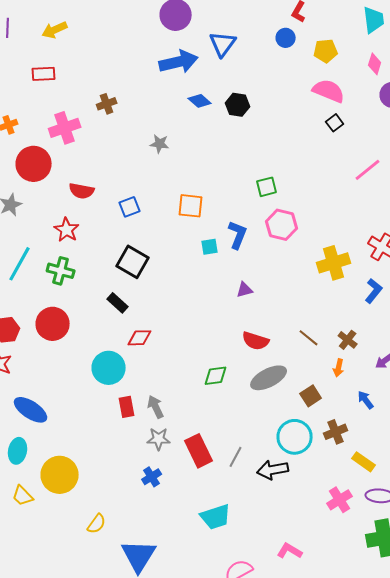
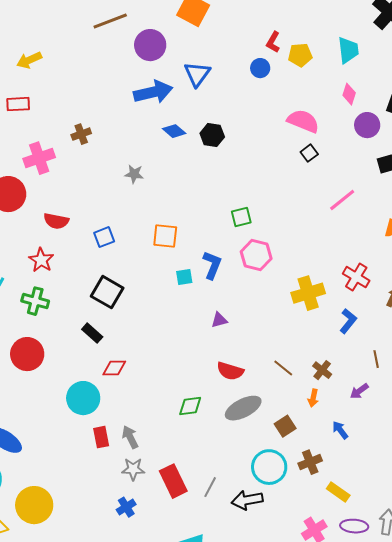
yellow pentagon: (326, 51) -> (300, 55), moved

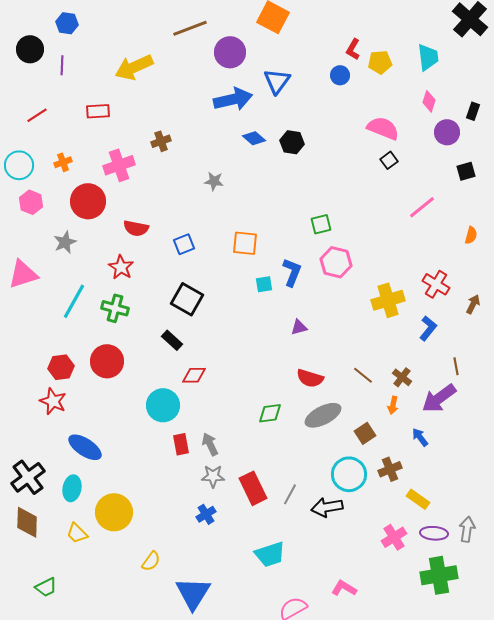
yellow arrow: (29, 60) -> (134, 67), moved, size x1.5
purple arrow: (359, 391) -> (439, 398), size x1.8

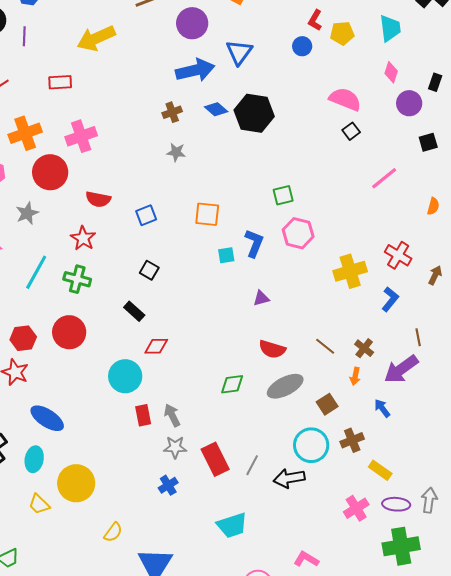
brown cross: (161, 141) -> (172, 112), moved
black hexagon: (292, 142) -> (254, 113), size x1.6
orange cross: (63, 162) -> (25, 133), size x1.8
black square: (187, 299) -> (149, 270), size x0.6

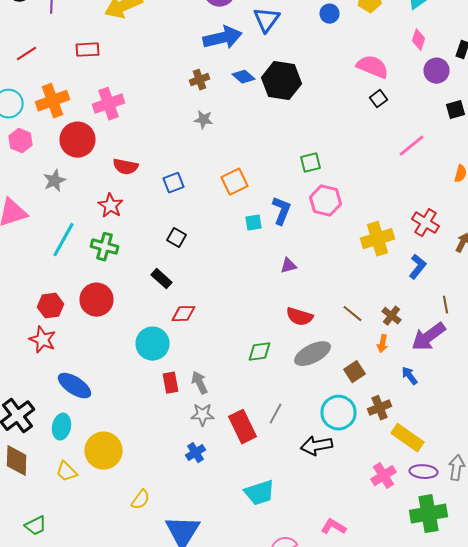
orange square: (207, 214) -> (234, 182), turned -32
gray line: (252, 465) -> (276, 414), moved
yellow rectangle: (380, 470) -> (408, 438), size x1.4

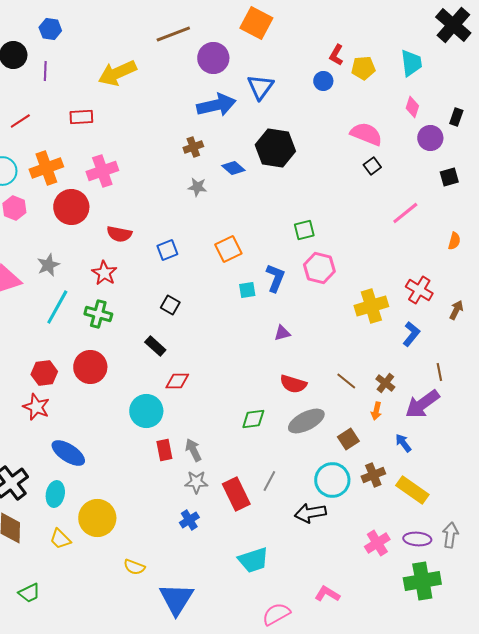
blue diamond: (244, 77) -> (233, 168), moved
gray star: (54, 181) -> (48, 265), moved
yellow rectangle: (408, 438) -> (412, 490), moved
yellow semicircle: (140, 500) -> (134, 567), turned 75

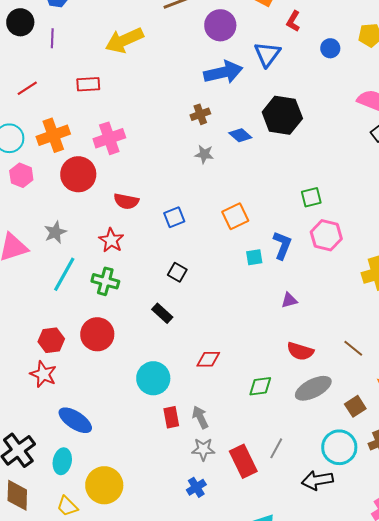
red L-shape: (336, 55) -> (293, 21), moved
red diamond: (177, 381) -> (208, 359), moved

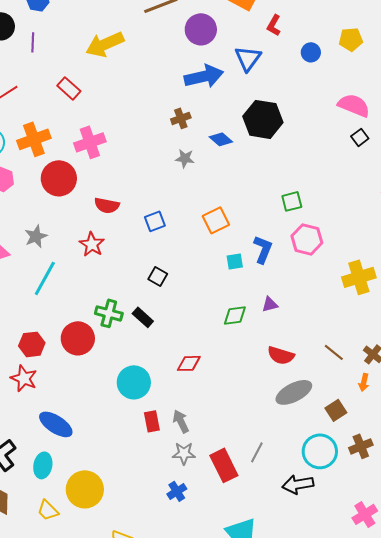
red rectangle: (88, 84) -> (69, 88), turned 45
green cross: (105, 281) -> (109, 313), moved
green diamond: (260, 386) -> (235, 315), moved

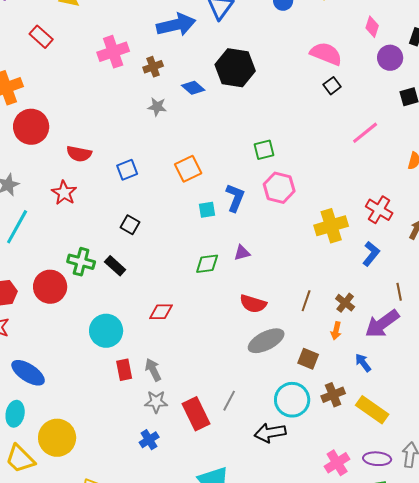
pink cross: (90, 142) -> (113, 52), moved
brown line: (334, 352) -> (306, 301), turned 70
brown square: (336, 410) -> (308, 359), turned -35
yellow trapezoid: (48, 510) -> (20, 459), size x1.4

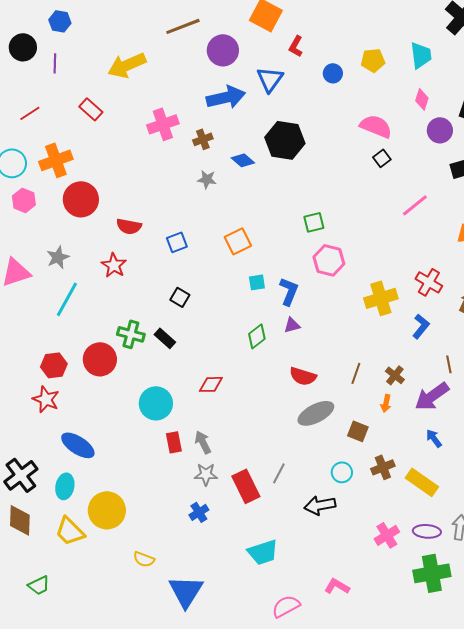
blue L-shape: (235, 198) -> (289, 291), moved
green diamond: (207, 264) -> (257, 336), turned -30
blue arrow: (363, 363) -> (434, 438), moved
cyan circle: (292, 400) -> (342, 472), size x0.6

